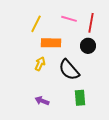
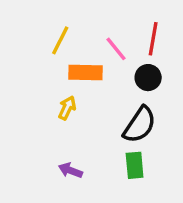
pink line: (69, 19) -> (116, 49), moved, turned 35
black semicircle: (69, 70) -> (140, 125), moved, turned -105

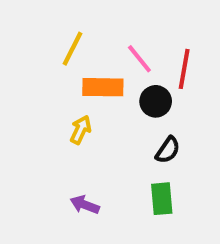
red line: (153, 39) -> (184, 69), moved
black circle: (148, 78) -> (156, 101), moved
black semicircle: (140, 125) -> (168, 150), size x0.6

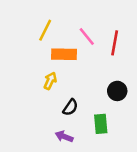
black circle: (156, 101) -> (117, 91), moved
black semicircle: (168, 150) -> (70, 107), moved
purple arrow: (85, 205) -> (64, 136), moved

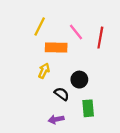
black circle: (117, 91) -> (79, 80), moved
black semicircle: (70, 107) -> (62, 94), turned -88
purple arrow: (64, 136) -> (56, 119), turned -32

